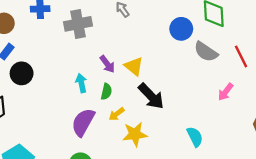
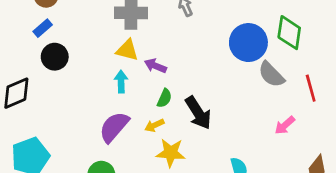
blue circle: (181, 29) -> (248, 43), size x1.4
purple arrow: (107, 64) -> (155, 66), turned 138
yellow triangle: (134, 66) -> (127, 50), moved, turned -36
green semicircle: (106, 92) -> (164, 98), moved

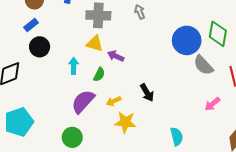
cyan arrow: (121, 82) -> (74, 66), moved
green semicircle: (164, 98) -> (99, 75), moved
black arrow: (198, 113) -> (147, 93), size x0.7

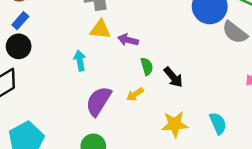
black circle: (40, 47) -> (19, 46), moved
green semicircle: (99, 75) -> (147, 66), moved, turned -32
yellow star: (125, 122) -> (175, 124), moved

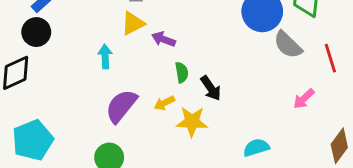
yellow triangle: (100, 29) -> (133, 23), turned -40
cyan semicircle: (218, 123) -> (256, 148), turned -90
yellow star: (175, 124) -> (192, 122), moved

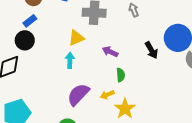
yellow triangle: (133, 23) -> (76, 38), moved
black arrow: (211, 88) -> (151, 50), moved
yellow star: (192, 122) -> (125, 109), turned 30

